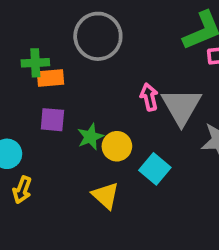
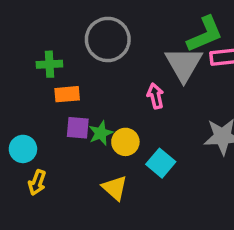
orange rectangle: (51, 78) -> (67, 94), moved
gray triangle: (181, 106) -> (184, 64), moved
purple square: (52, 120) -> (78, 128), moved

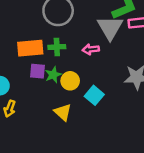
green cross: (49, 64) -> (57, 47), moved
orange rectangle: (67, 94) -> (30, 48), size x1.5
pink arrow: (155, 96) -> (91, 49), turned -84

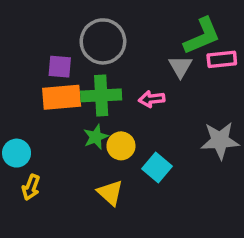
gray triangle: (110, 28) -> (180, 67), size x0.6
green cross: (57, 47) -> (101, 95), size x1.5
purple square: (37, 71) -> (60, 67), moved

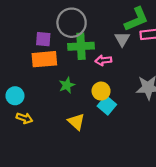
green cross: (101, 95) -> (81, 46), moved
yellow circle: (121, 146) -> (101, 91), moved
yellow arrow: (31, 187) -> (24, 118), turned -91

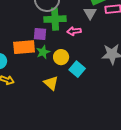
purple square: (43, 39) -> (40, 34), moved
orange rectangle: (44, 59) -> (24, 47), moved
yellow circle: (101, 91) -> (61, 57), moved

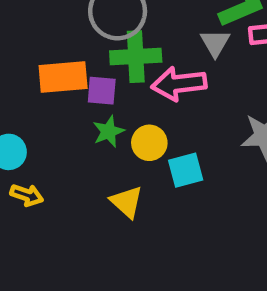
pink arrow: (74, 31) -> (179, 84), size x1.6
orange rectangle: (24, 47) -> (63, 77), moved
cyan square: (77, 69) -> (186, 170), turned 35

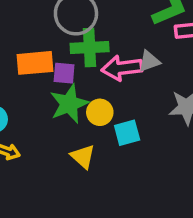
gray triangle: (215, 43) -> (149, 61), moved, turned 40
green star: (108, 131) -> (69, 104), size x1.6

